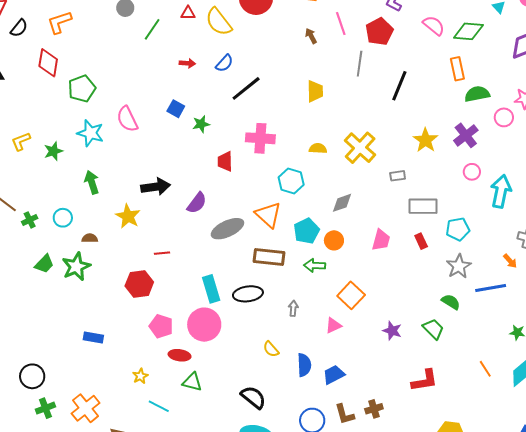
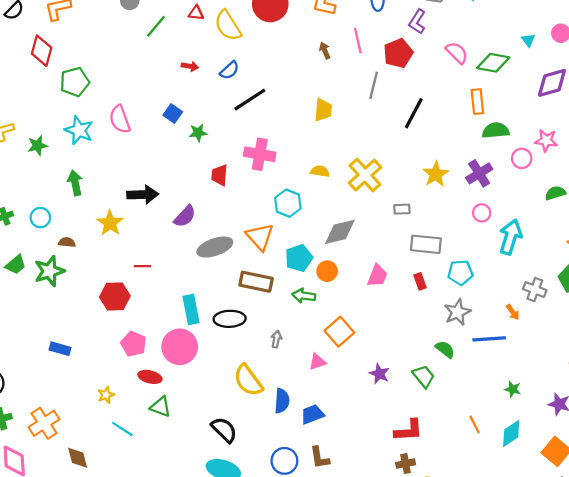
gray diamond: (342, 203) -> (340, 232), size x1.4
yellow semicircle: (271, 349) -> (248, 380), size x1.8
brown cross: (374, 409) -> (406, 464), moved

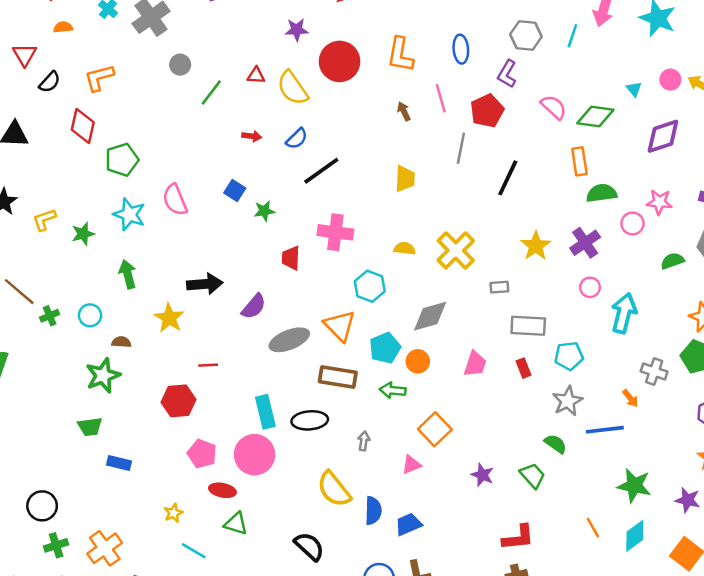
green trapezoid: (16, 265) -> (90, 427), moved, turned 35
green star: (513, 389) -> (634, 486), size x1.8

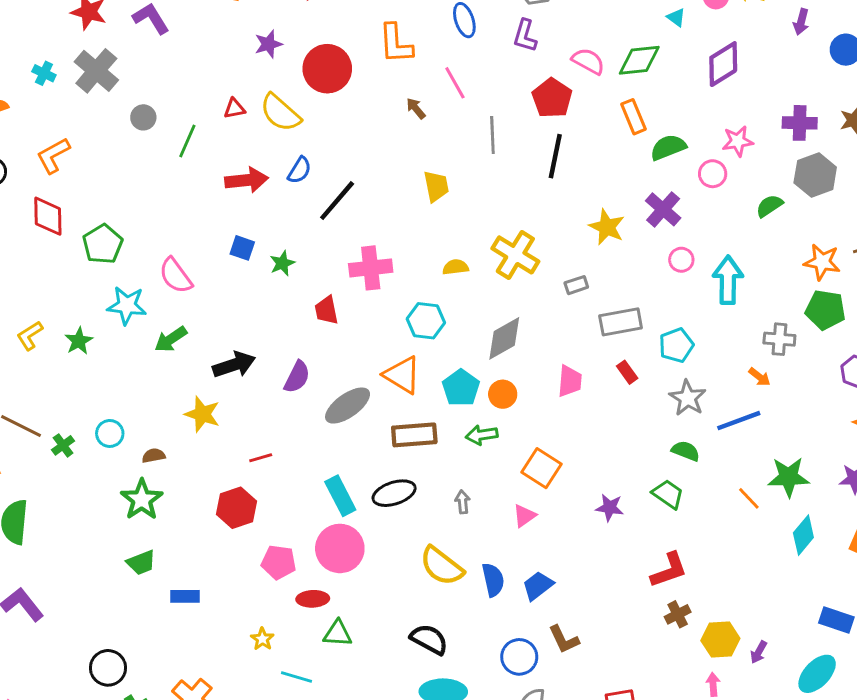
red pentagon: (487, 111) -> (552, 98), moved
red arrow: (252, 136) -> (247, 180), size x1.8
green arrow: (128, 274) -> (171, 339), moved, turned -96
orange line: (593, 527) -> (749, 498), moved

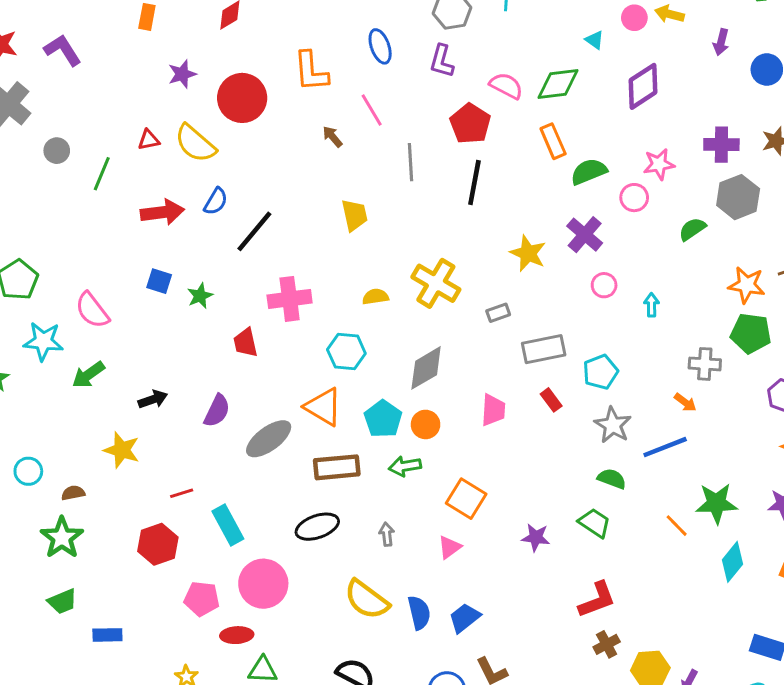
cyan arrow: (728, 280) -> (652, 305), size x0.5
black arrow: (234, 365) -> (153, 399), size x0.7
cyan rectangle: (340, 496) -> (228, 525), moved

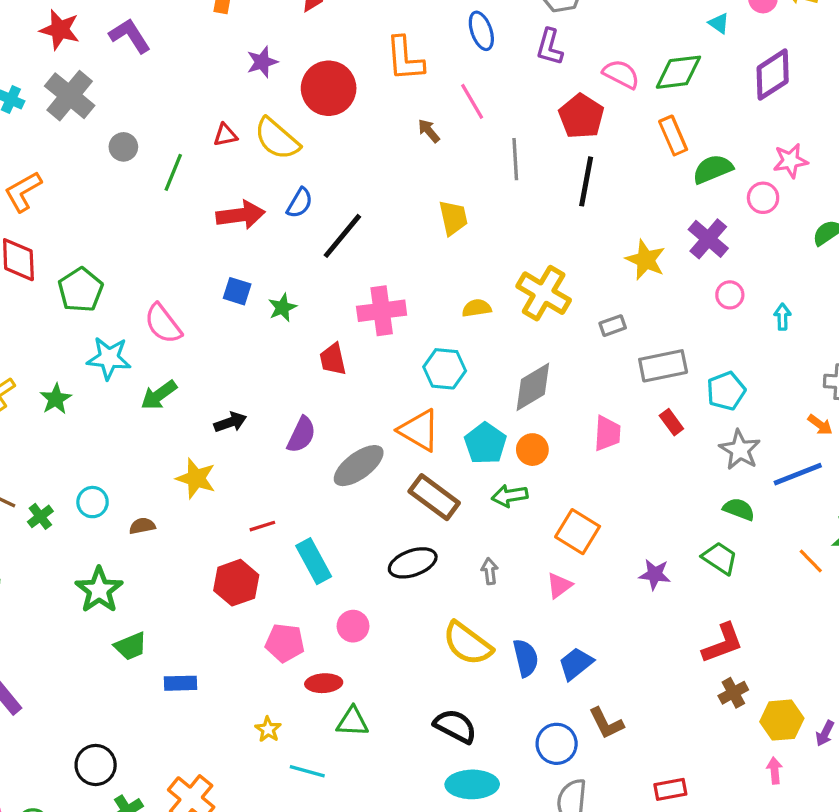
brown rectangle: (337, 467) -> (434, 497), turned 42
green star: (62, 538) -> (99, 590), moved
pink circle: (263, 584) -> (353, 626), size x0.6

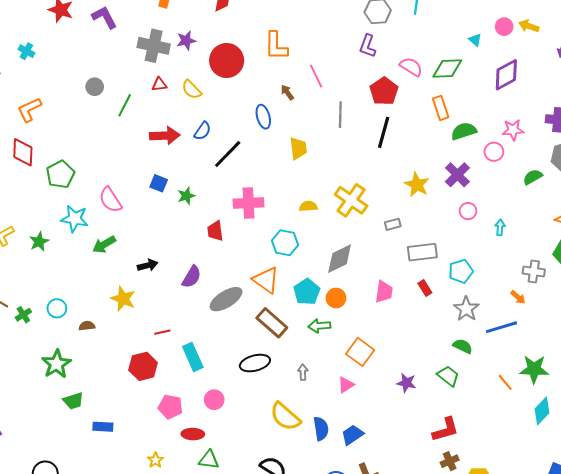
blue ellipse: (481, 31) -> (263, 117), moved
gray cross: (70, 96) -> (154, 46), moved, turned -32
yellow semicircle: (277, 139) -> (192, 90), size x0.7

